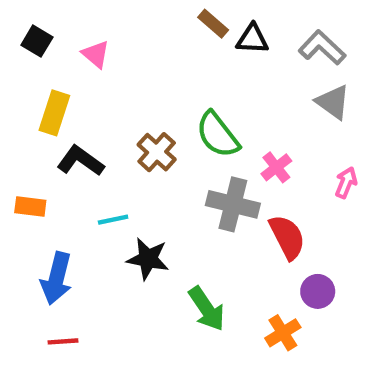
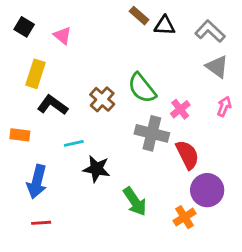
pink arrow: (346, 183) -> (224, 106), moved
purple circle: (318, 291) -> (207, 190), size x1.5

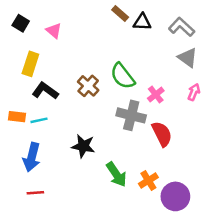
cyan line: (74, 143) -> (39, 120), moved
purple circle: (207, 190) -> (175, 196), moved
orange cross: (184, 217) -> (148, 180), moved

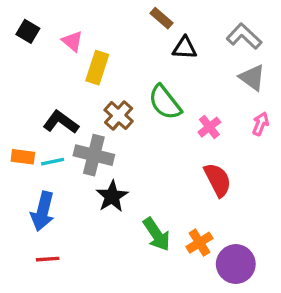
black triangle: (142, 22) -> (185, 48), moved
yellow rectangle: (30, 64) -> (97, 68), moved
gray cross: (131, 115) -> (94, 155), moved
black star: (83, 146) -> (112, 196), turned 30

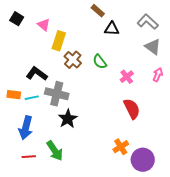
green semicircle: (165, 102) -> (100, 62), size x0.7
brown cross: (119, 115) -> (73, 60), moved
green arrow: (157, 234) -> (55, 151), moved

